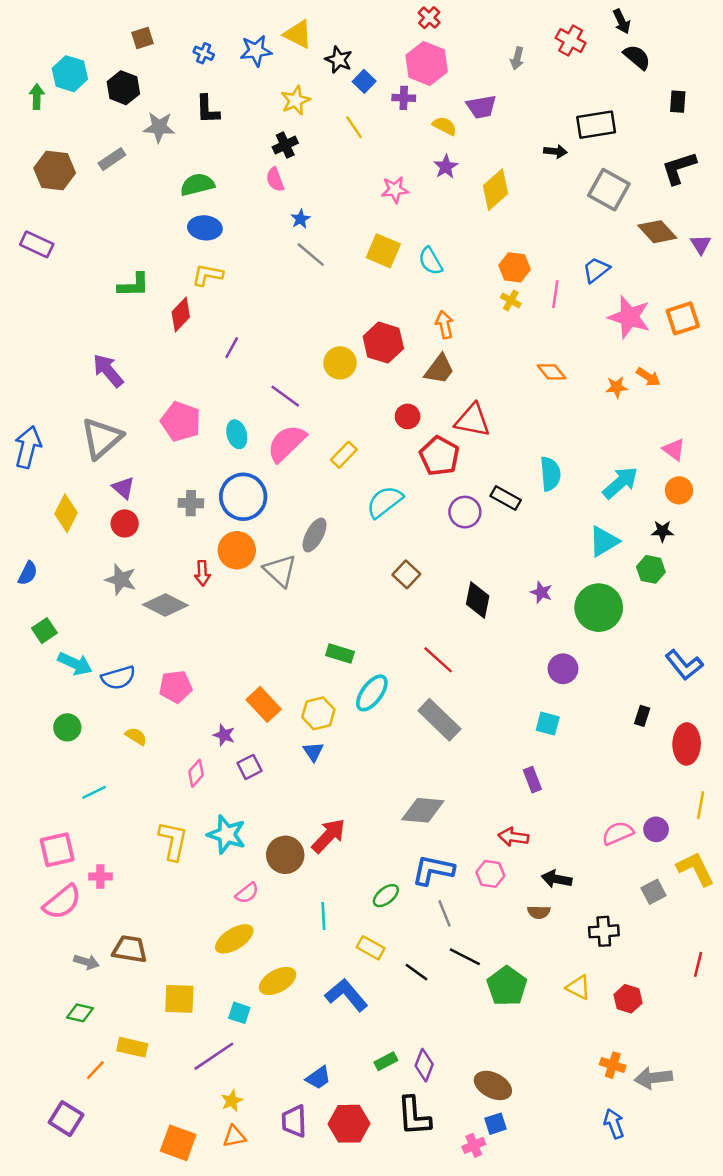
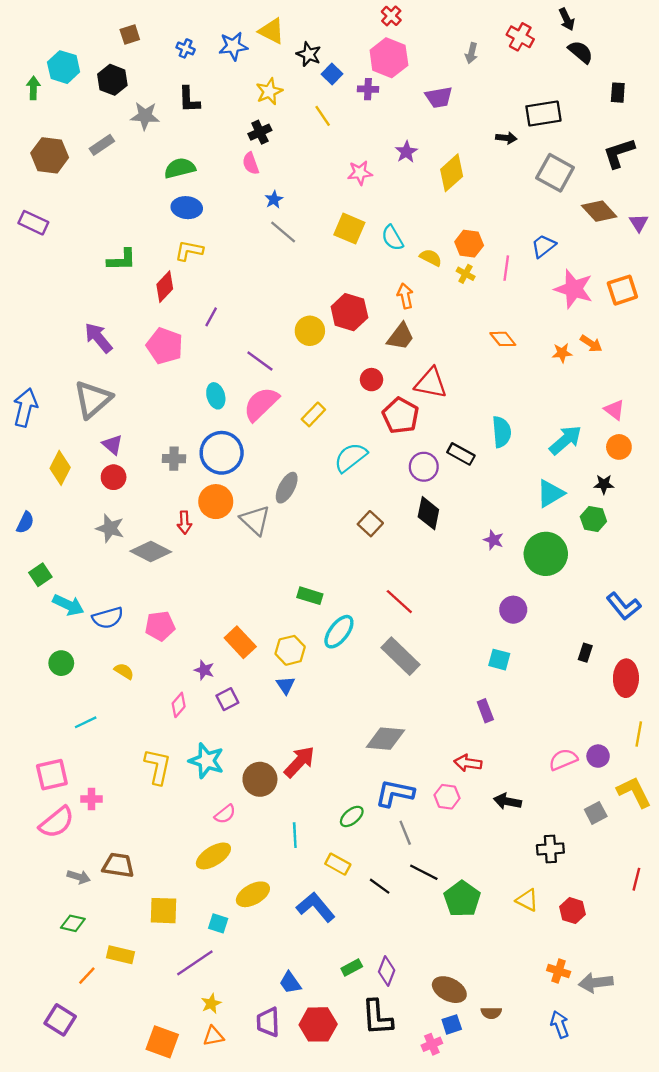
yellow semicircle: (444, 126) -> (431, 258), moved
pink pentagon: (181, 422) -> (165, 346), moved
black diamond: (478, 600) -> (428, 513), moved
brown semicircle: (539, 912) -> (491, 1013), moved
blue trapezoid: (318, 1078) -> (290, 983), turned 90

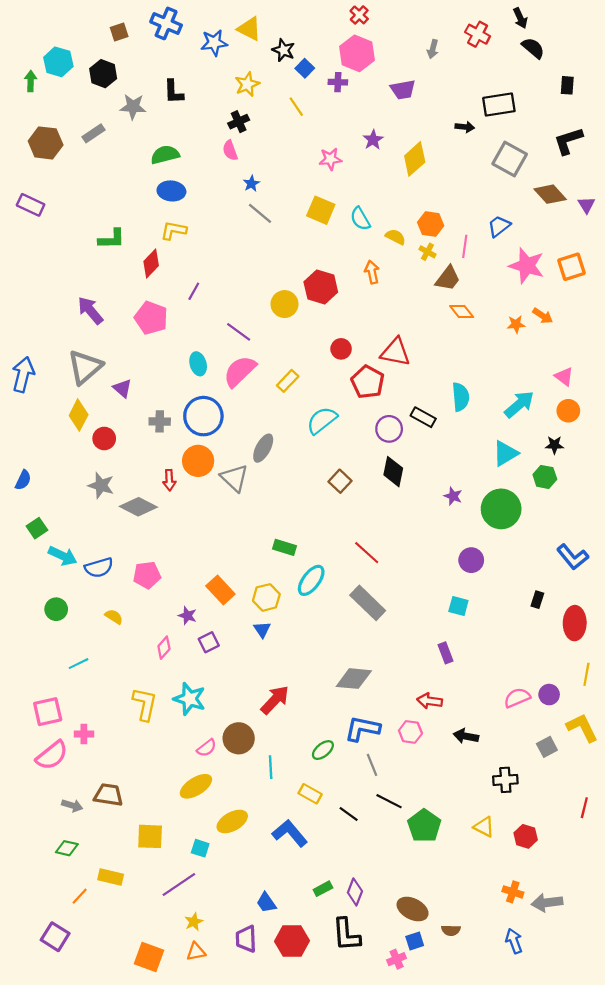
blue cross: (186, 48) -> (166, 23), moved, size x1.8
brown trapezoid: (401, 337) -> (448, 278), moved
purple triangle: (112, 445) -> (122, 388), moved
yellow diamond: (60, 468) -> (79, 415), moved
brown circle: (260, 779) -> (239, 738), moved

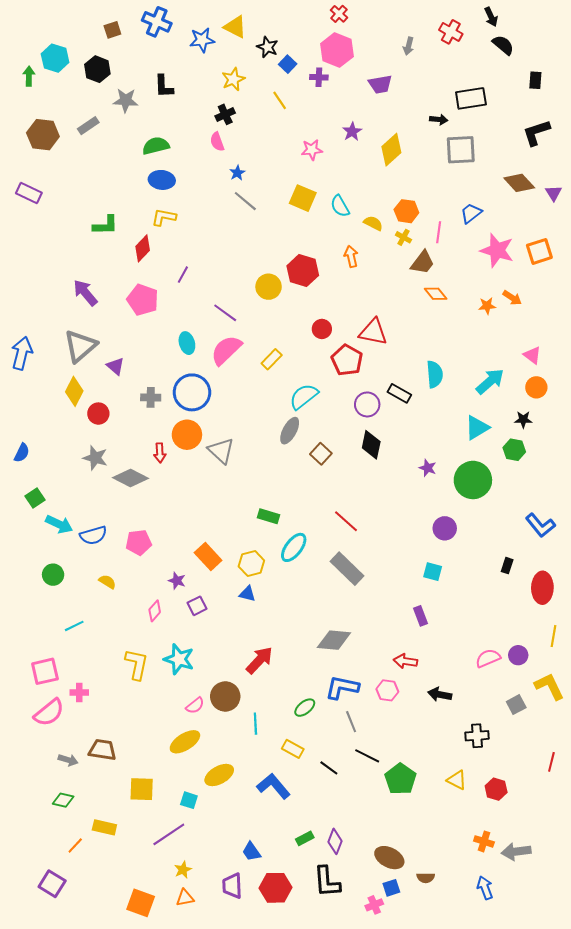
gray square: (510, 159) -> (461, 150), moved, turned -32
gray ellipse: (263, 448) -> (290, 431), moved
blue triangle: (262, 629) -> (247, 594), turned -42

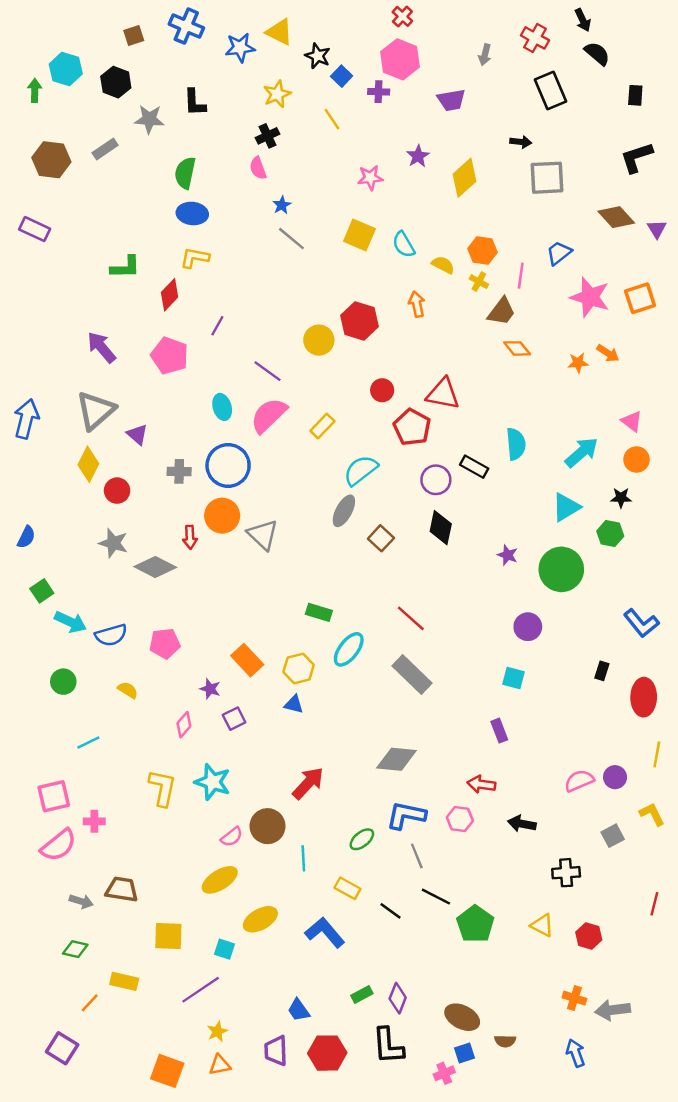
black rectangle: (471, 98) -> (551, 90), moved, turned 76
green semicircle: (156, 146) -> (185, 173), turned -64
yellow L-shape: (549, 686) -> (652, 814), size x0.7

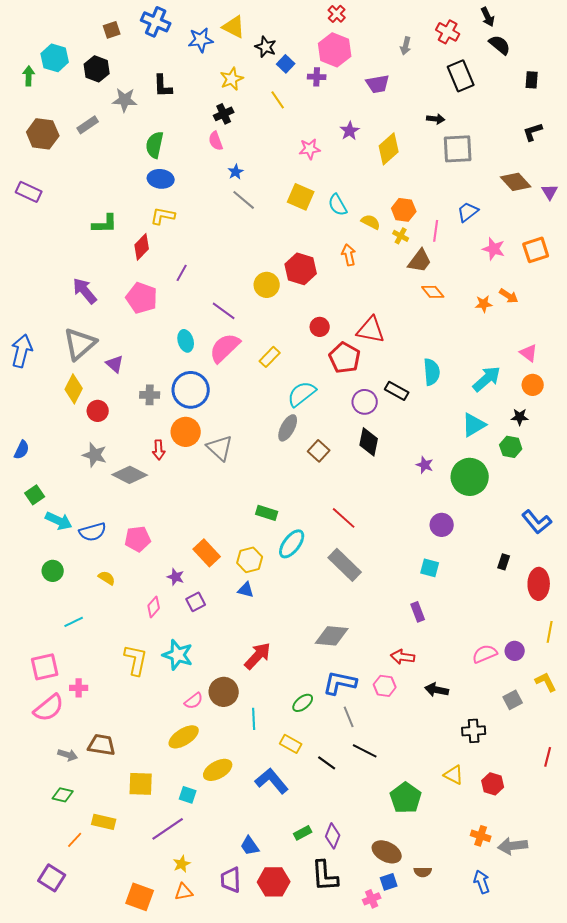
black L-shape: (637, 157) -> (533, 132), size x0.7
pink star: (590, 297) -> (494, 249), size x0.7
green pentagon: (475, 924) -> (406, 798), moved

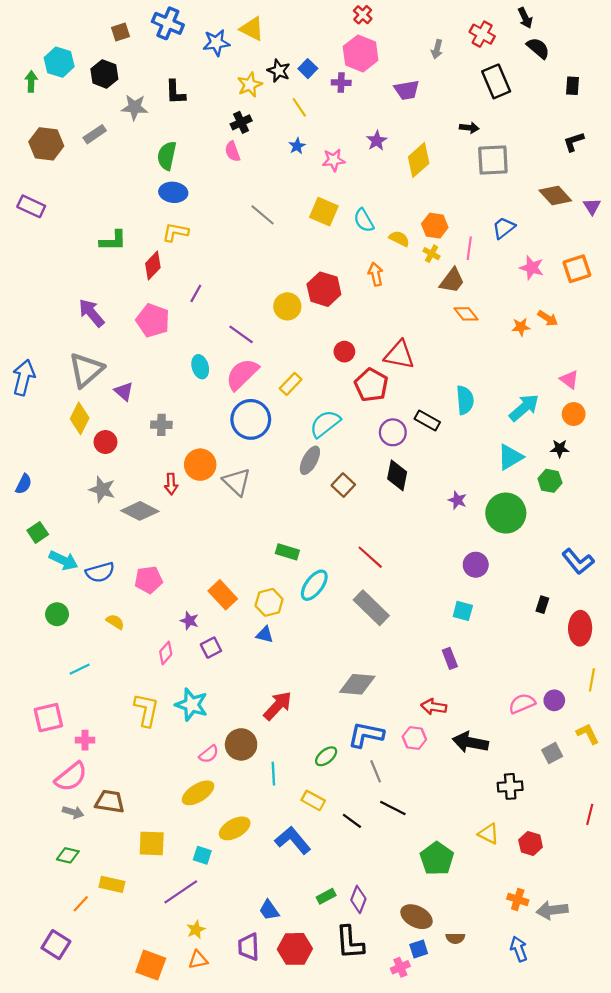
black star: (266, 47) -> (279, 71), moved
blue star: (236, 172) -> (297, 146), moved
blue circle: (191, 390) -> (251, 419), moved
black arrow: (437, 690) -> (470, 742), size x1.4
pink semicircle: (49, 708) -> (71, 777), moved

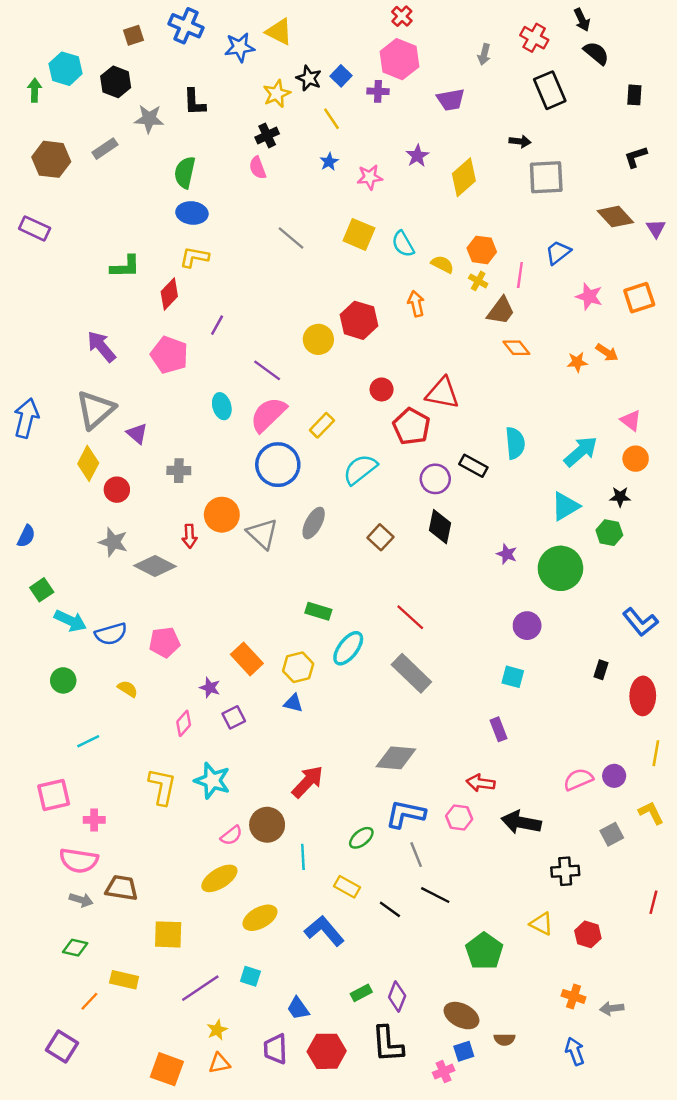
gray ellipse: (310, 460) -> (314, 523), moved
pink semicircle: (71, 777) -> (79, 861), turned 48
cyan square: (202, 855) -> (250, 976), moved
gray arrow: (552, 910) -> (612, 1008), size x0.7

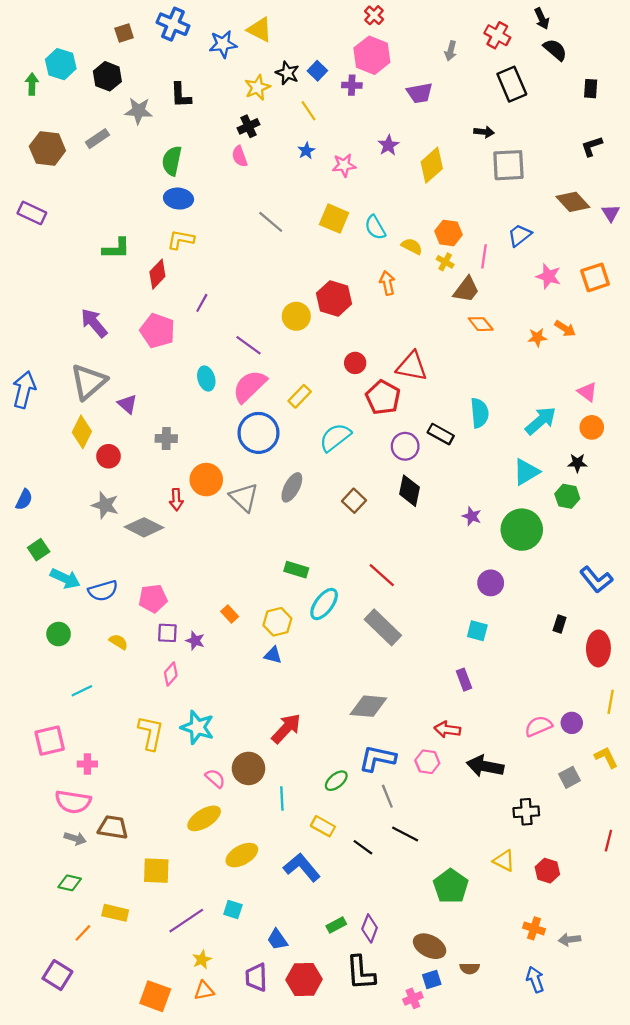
orange rectangle: (247, 659) -> (230, 614), size x0.6
purple square: (234, 717) -> (167, 633), moved, turned 30
pink semicircle: (231, 835) -> (215, 778), turned -100

